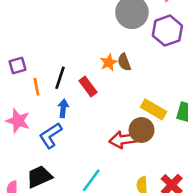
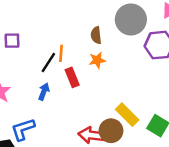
brown semicircle: (124, 62) -> (96, 35), moved
orange line: (36, 87) -> (61, 53), moved
blue L-shape: (51, 136) -> (23, 129), moved

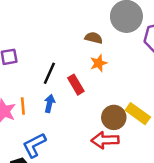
brown semicircle: (96, 35) -> (94, 38), turned 119
orange line: (61, 53) -> (23, 106), moved
brown circle: (111, 131) -> (114, 117), moved

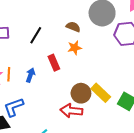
black line: (49, 73) -> (36, 35), moved

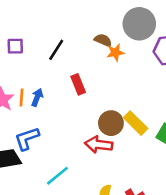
orange star: (75, 48) -> (115, 52), moved
blue arrow: (30, 75) -> (37, 97), moved

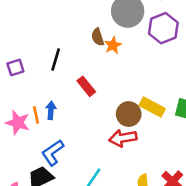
brown semicircle: (103, 40) -> (98, 37), turned -114

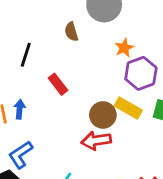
purple hexagon: (163, 28) -> (141, 73), moved
orange star: (113, 45) -> (124, 48), moved

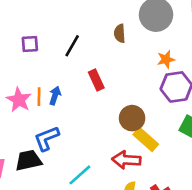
yellow rectangle: (128, 108) -> (146, 139), moved
red arrow: (96, 141) -> (126, 160), moved

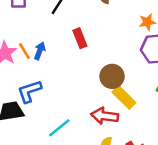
orange line: (39, 97) -> (24, 51), turned -36

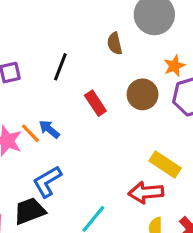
blue arrow: (40, 51) -> (49, 129), turned -60
brown circle: (112, 76) -> (143, 94), moved

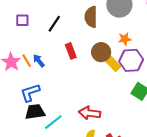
brown semicircle: (115, 44) -> (91, 17), size x1.5
yellow rectangle: (165, 165) -> (112, 62), moved
black trapezoid: (30, 211) -> (35, 112), moved

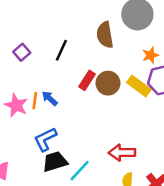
purple square: (22, 20) -> (22, 52), turned -32
red rectangle: (71, 51) -> (87, 80), turned 63
brown circle: (101, 52) -> (108, 83), moved
orange line: (27, 61) -> (35, 101), turned 48

